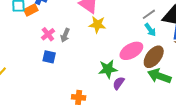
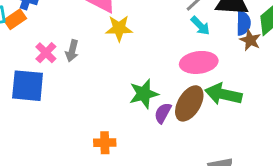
pink ellipse: (131, 51) -> (199, 62), moved, turned 30
blue square: (49, 57) -> (28, 86), moved, size x1.6
brown ellipse: (154, 57) -> (189, 103), moved

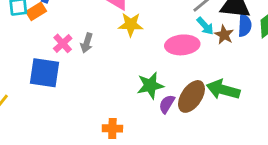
brown star: (250, 40) -> (224, 35), moved
pink ellipse: (199, 62) -> (182, 45), moved

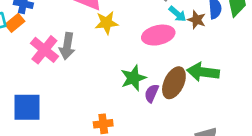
pink cross: (63, 43) -> (44, 50), size x1.5
gray arrow: (87, 43) -> (67, 46), size x1.4
blue square: (44, 73) -> (27, 107), moved

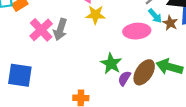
green star: (133, 78) -> (111, 64), turned -30

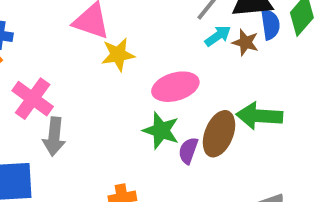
cyan arrow: (155, 16) -> (218, 36), turned -72
gray arrow: (60, 29) -> (54, 137), moved
pink ellipse: (137, 31) -> (175, 87), moved

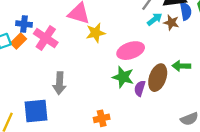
pink cross: (33, 99) -> (46, 38), moved
green arrow: (259, 116) -> (181, 66), size x0.7

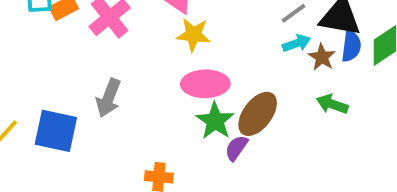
pink ellipse: (131, 51) -> (205, 84), moved
green arrow: (181, 66) -> (332, 104), moved
brown ellipse: (158, 78) -> (258, 114), moved

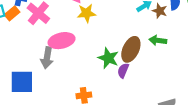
pink ellipse: (205, 84) -> (62, 41), moved
green arrow: (332, 104) -> (158, 40), moved

